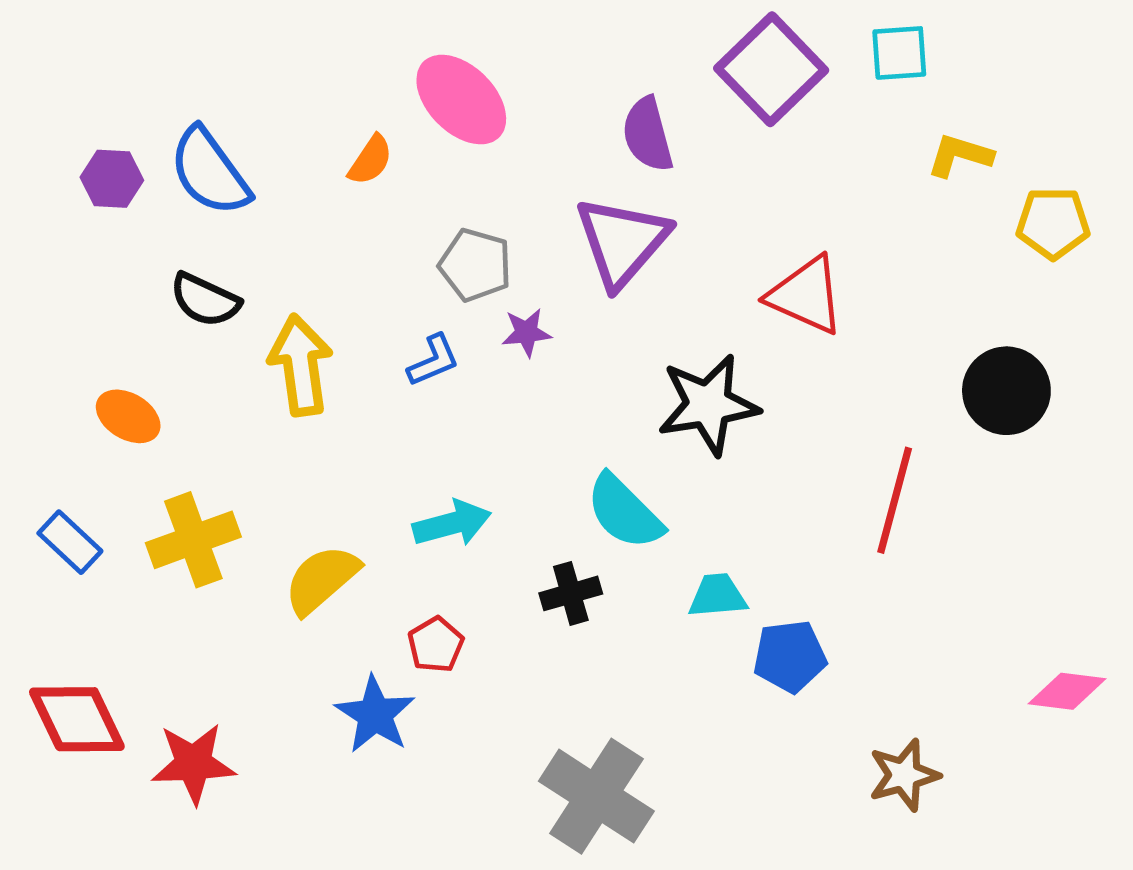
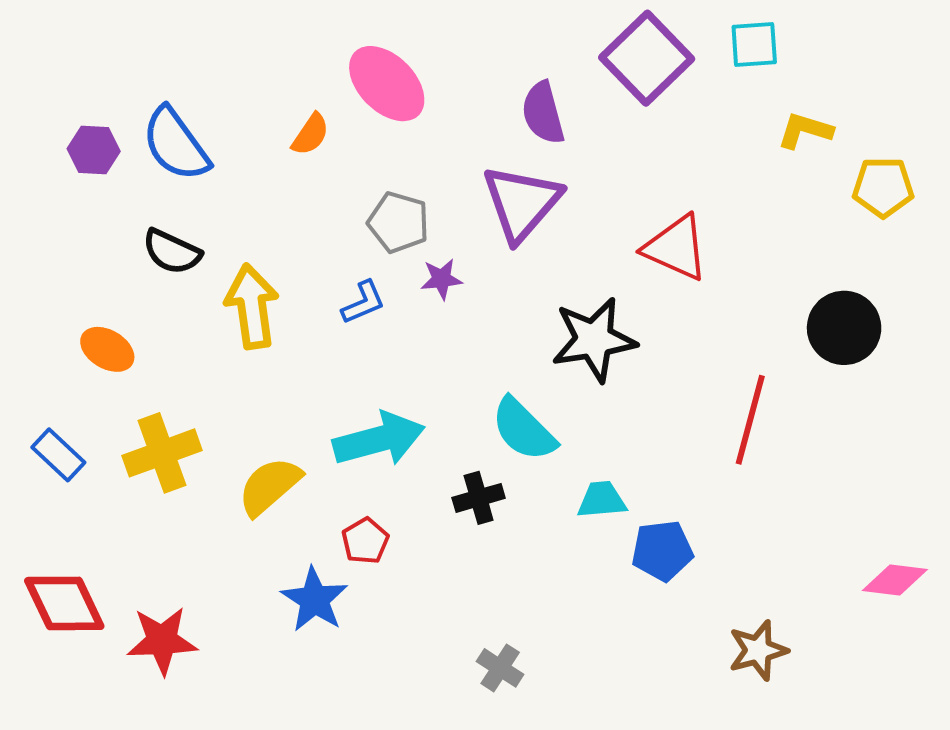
cyan arrow: (452, 524) -> (379, 439), size x1.4
gray cross: (596, 796) -> (500, 668), size x0.5

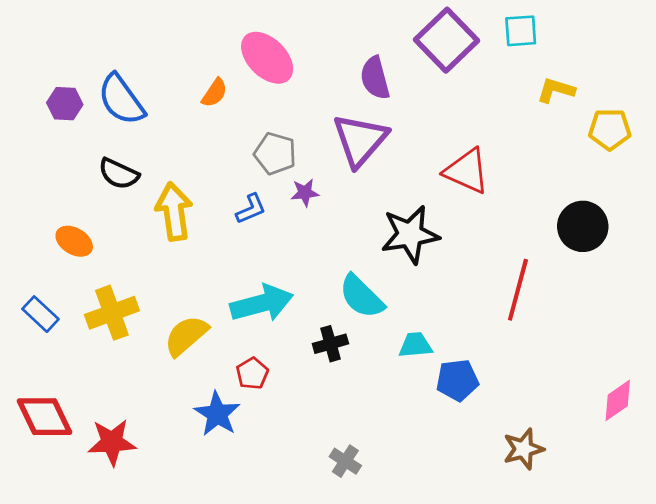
pink diamond: (895, 580) -> (618, 400), turned -42

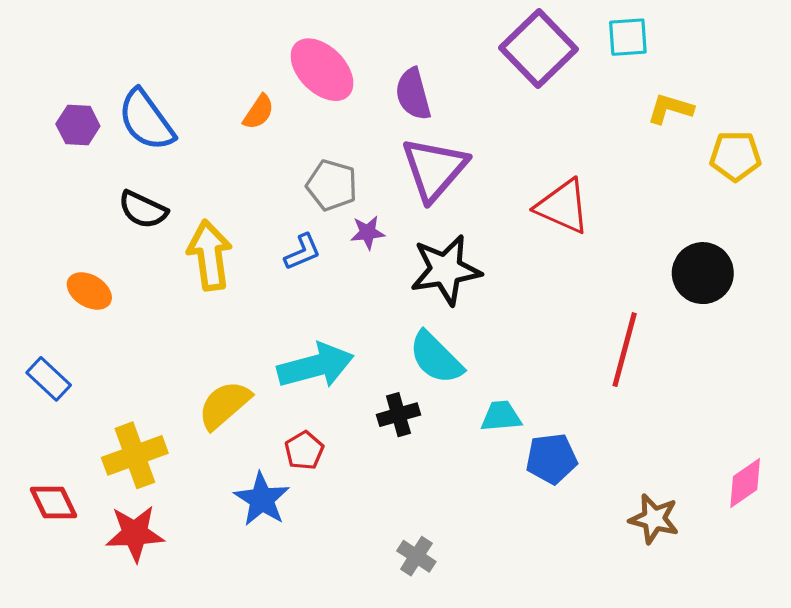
purple semicircle: (375, 78) -> (413, 94), moved
black star: (410, 234) -> (446, 270), moved
yellow cross: (112, 313) -> (135, 455), moved
red diamond: (44, 417) -> (54, 503), size x0.7
brown star: (523, 449) -> (654, 519), moved, turned 30

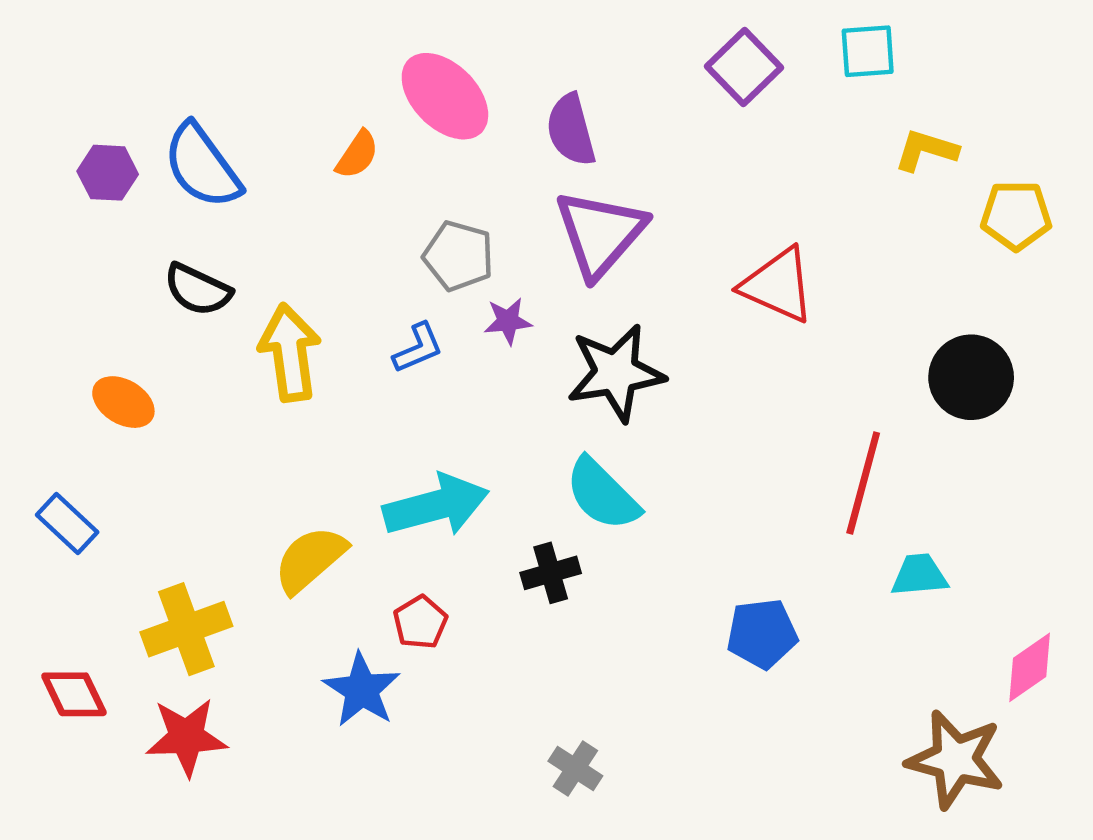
purple square: (538, 49) -> (744, 67), size x0.7
cyan trapezoid: (501, 416) -> (919, 575), moved
brown star: (654, 519) -> (955, 760), moved, size x1.4

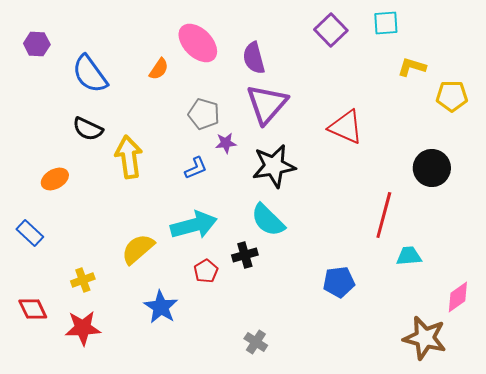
purple hexagon: (108, 173) -> (37, 44), moved
blue L-shape: (418, 348) -> (196, 168), moved
orange ellipse: (123, 402) -> (55, 179), turned -60
red pentagon: (420, 622) -> (206, 271), moved
yellow cross: (186, 629) -> (83, 280), size x0.6

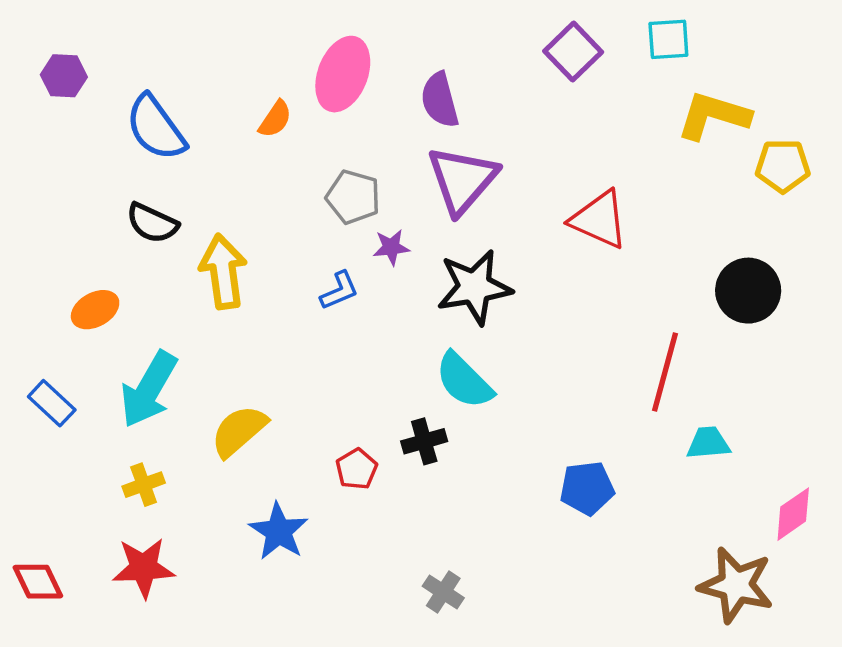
pink ellipse: (198, 43) -> (343, 74), turned 66
yellow L-shape: (412, 67) -> (713, 116), size x1.5
cyan arrow: (194, 225) -> (149, 389), moved, turned 135
red diamond: (33, 309) -> (38, 582), moved

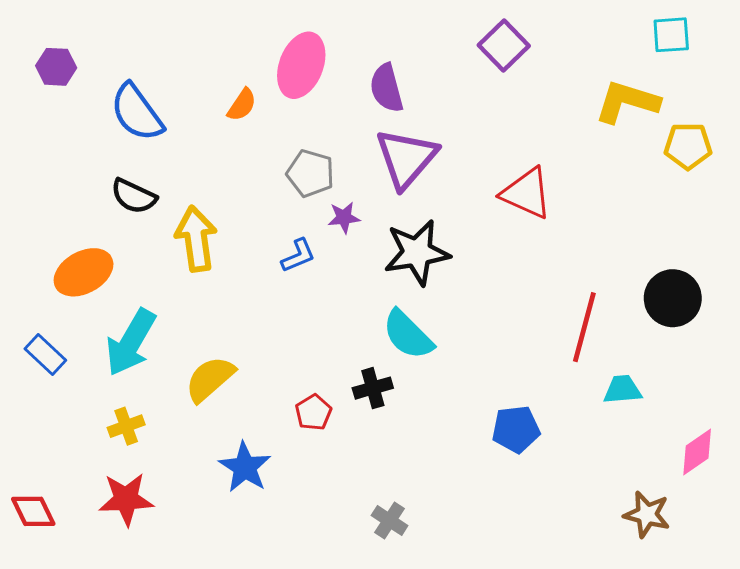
cyan square: (668, 39) -> (671, 35), moved
black circle: (748, 291) -> (673, 298), moved
orange ellipse: (95, 310) -> (84, 272), size x1.4
brown star: (736, 585) -> (647, 514), size x0.7

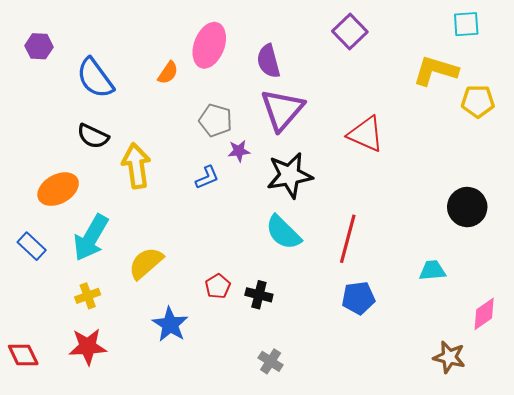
red line: (584, 327) -> (348, 239), moved
black cross: (373, 388) -> (259, 295), moved, turned 30

